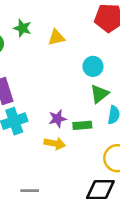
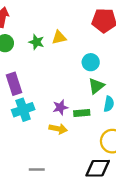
green star: (22, 28) -> (37, 42), moved

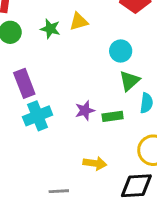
yellow arrow: (58, 129) -> (95, 163), moved

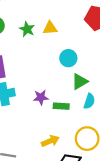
cyan circle: (121, 51) -> (68, 58), moved
yellow arrow: (95, 163) -> (50, 141), moved, turned -42

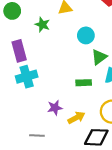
green star: (27, 29) -> (42, 25), moved
purple star: (41, 97) -> (55, 108), moved

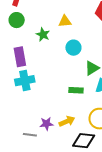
cyan circle: (86, 35) -> (73, 48), moved
purple star: (55, 108) -> (46, 124), moved

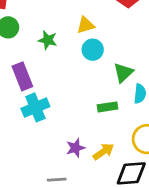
yellow triangle: (65, 21) -> (86, 25), moved
purple star: (46, 124) -> (75, 148), moved

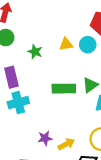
cyan circle: (93, 50) -> (88, 45), moved
green rectangle: (107, 107) -> (64, 89), moved, size x1.5

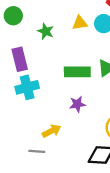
purple star: (45, 138) -> (77, 104), moved
yellow arrow: (66, 144) -> (51, 131), moved

